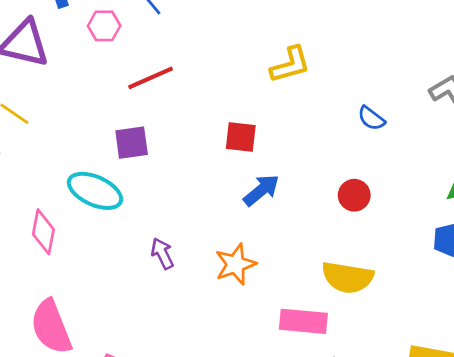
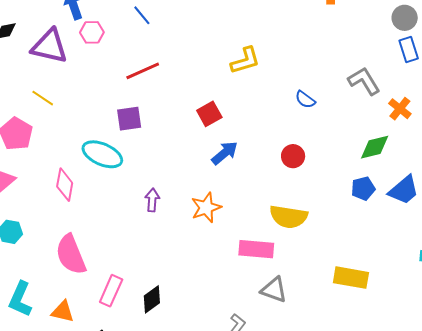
pink hexagon: (104, 26) -> (92, 32), moved
red square: (241, 137) -> (209, 114), turned -35
purple arrow: (162, 253) -> (152, 200), turned 30

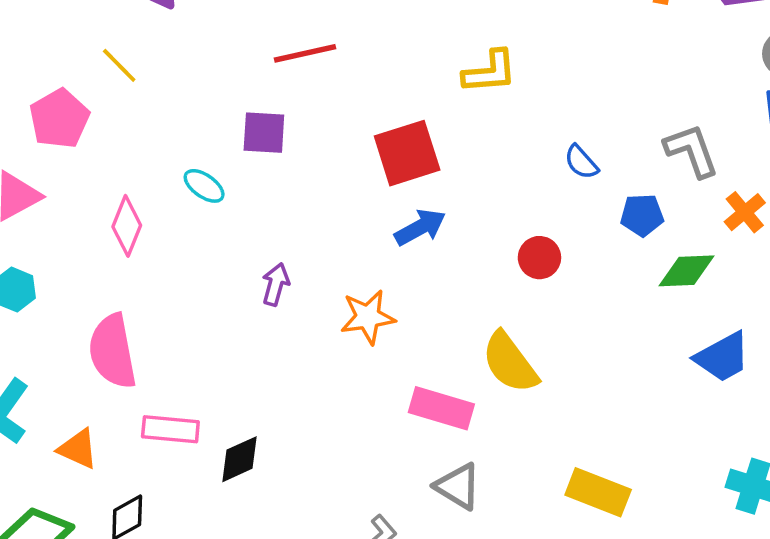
red square: (209, 114) -> (407, 153), size x1.5
cyan ellipse: (102, 154) -> (204, 186), size x0.6
blue pentagon: (363, 189) -> (642, 215), moved
yellow semicircle: (289, 217) -> (510, 363), turned 33
pink rectangle: (111, 291) -> (170, 429), turned 60

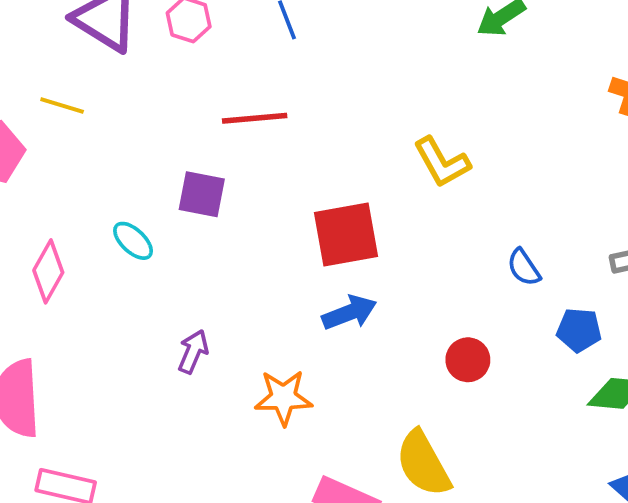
yellow line: (119, 65) -> (62, 105), turned -36
yellow L-shape: (490, 72) -> (442, 162), turned 58

